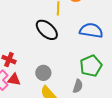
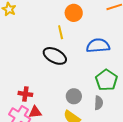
gray circle: (43, 73) -> (74, 96), moved

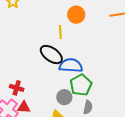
blue semicircle: (98, 46) -> (71, 65), moved
green pentagon: (106, 80) -> (81, 85), moved

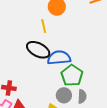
gray circle: (64, 97) -> (64, 95), moved

